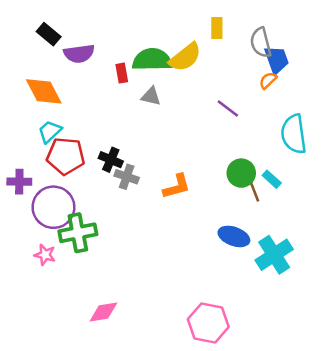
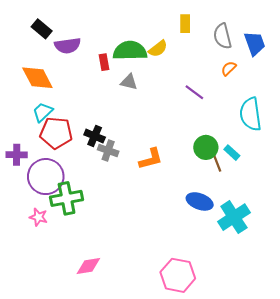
yellow semicircle: (185, 57) -> (158, 49), size x0.7
blue trapezoid: (277, 60) -> (255, 43), moved

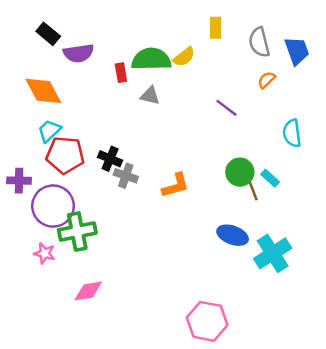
cyan semicircle: (251, 114) -> (292, 133), size x0.7
pink diamond: (88, 266) -> (88, 291), moved

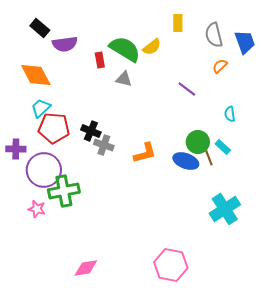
green semicircle: (151, 59) -> (125, 49), turned 32
cyan semicircle: (292, 133) -> (230, 114), moved, size x0.7
blue ellipse: (233, 235) -> (186, 161), moved
pink diamond: (88, 291) -> (86, 268), moved

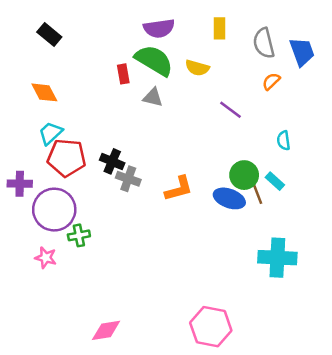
purple semicircle: (65, 44) -> (159, 28), moved
yellow semicircle: (152, 47) -> (197, 68), moved, turned 54
orange diamond: (36, 75) -> (44, 92), size x0.7
green cross: (64, 191) -> (79, 235), size x0.6
cyan cross: (225, 209) -> (277, 258), turned 36

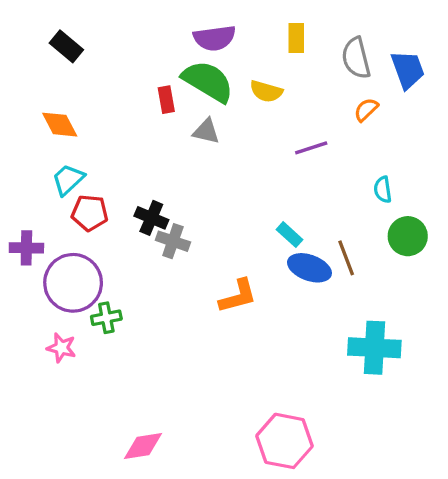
purple line: (231, 110) -> (311, 148), turned -55
red pentagon: (67, 158) -> (90, 213), size x0.7
green circle: (244, 175) -> (408, 236), moved
cyan rectangle: (275, 181) -> (290, 235), moved
orange L-shape: (179, 189) -> (238, 296), moved

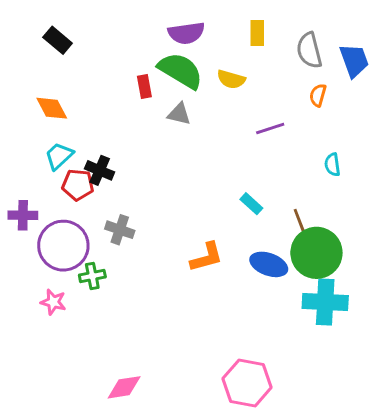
orange semicircle: (366, 110) -> (318, 95), turned -30
black cross: (151, 218) -> (100, 170), moved
green circle: (408, 236) -> (316, 253), moved, size x1.5
gray cross: (173, 241) -> (120, 230), moved
blue ellipse: (309, 268) -> (269, 264), moved

